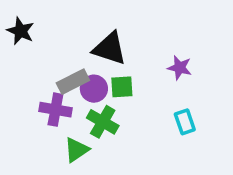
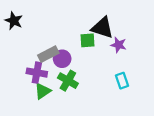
black triangle: (110, 48) -> (102, 28), moved
green square: (122, 87) -> (87, 40), moved
green triangle: (76, 150) -> (43, 91), moved

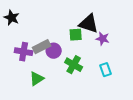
purple cross: (37, 73) -> (24, 52), moved
green cross: (68, 81) -> (74, 65), moved

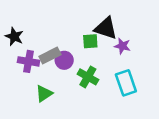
black star: (12, 18) -> (14, 37), moved
cyan rectangle: (106, 70) -> (126, 83), size x1.5

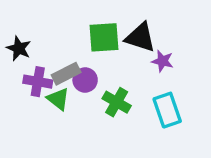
green square: (90, 41) -> (104, 37), moved, size x1.5
green triangle: (44, 94) -> (58, 99), moved, turned -48

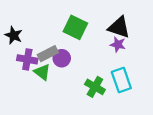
green square: (104, 37) -> (75, 27), turned 30
black triangle: (140, 37) -> (119, 27), moved
green cross: (117, 102) -> (95, 87), moved

